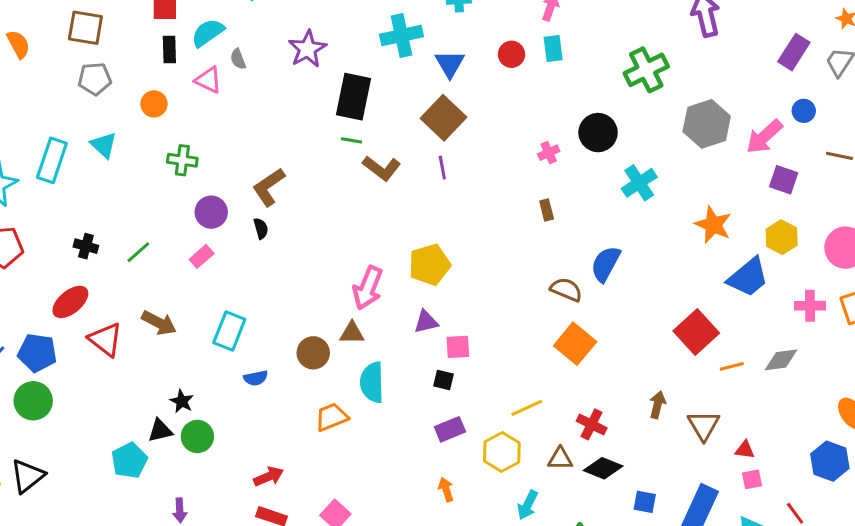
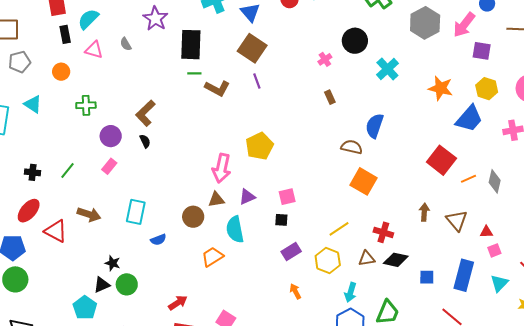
gray semicircle: (238, 59) -> (126, 44), moved
purple triangle: (426, 322) -> (247, 197), moved
gray diamond: (781, 360) -> (495, 181), moved, turned -60

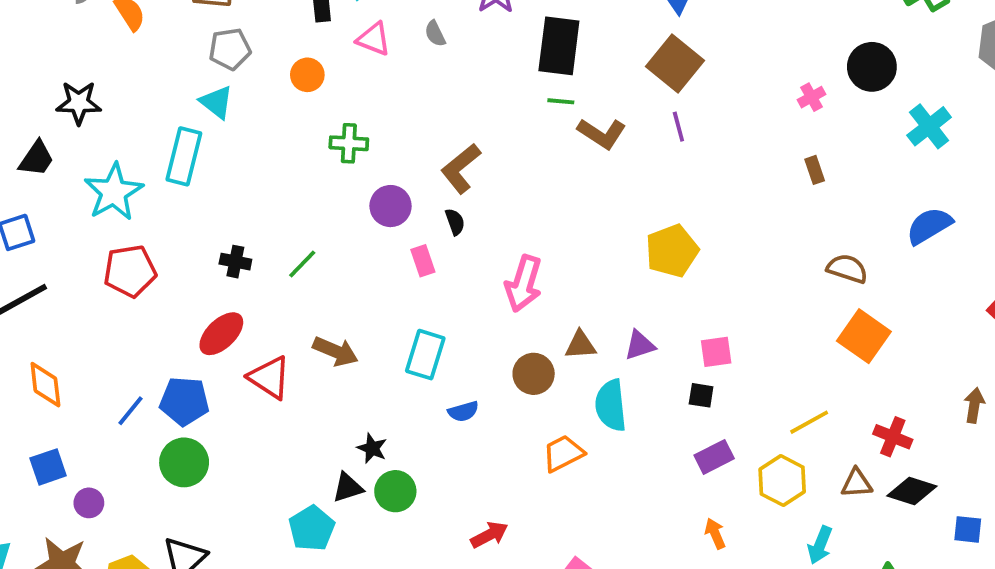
cyan triangle: (33, 104) -> (216, 102), moved
blue semicircle: (375, 126) -> (929, 226), moved, turned 35
pink rectangle: (109, 166) -> (423, 261), moved, turned -63
pink arrow: (222, 168) -> (523, 284), moved

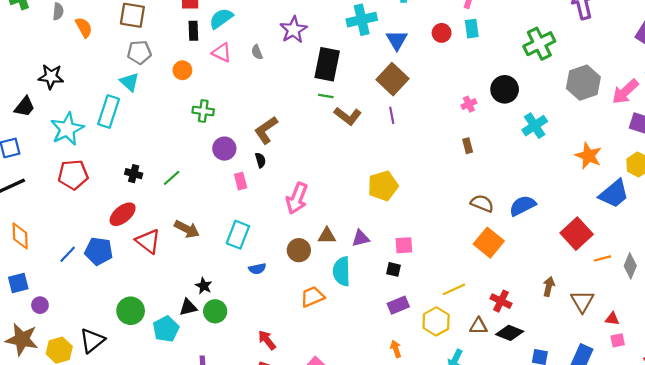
blue semicircle: (929, 226) -> (523, 206), moved
green circle: (184, 462) -> (131, 311), moved
red arrow: (489, 535) -> (267, 340), turned -105

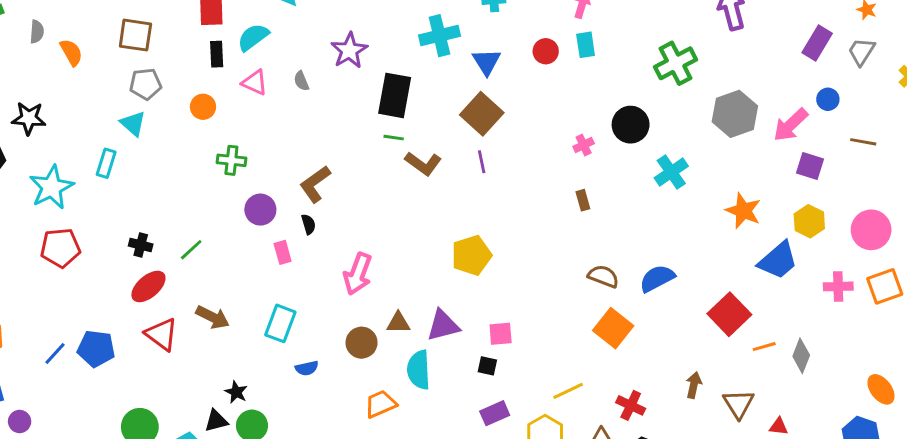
cyan rectangle: (109, 112) -> (106, 163), size x0.7
red ellipse: (123, 214) -> (148, 286), moved
purple triangle: (361, 238) -> (443, 325), size x1.4

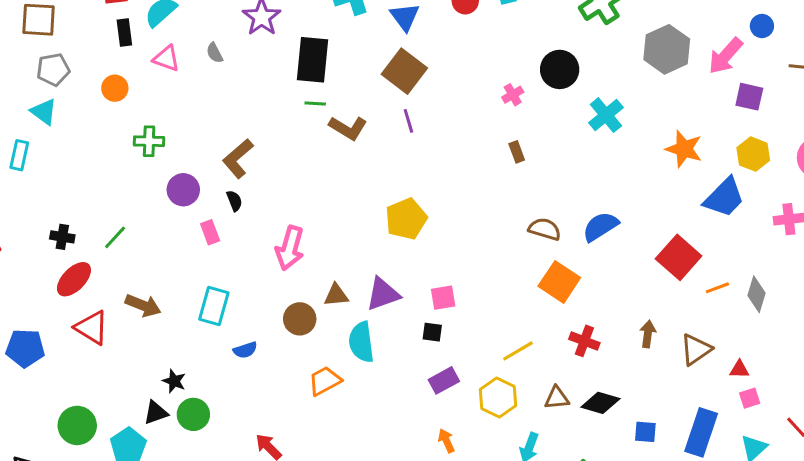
brown triangle: (739, 404) -> (696, 349), turned 32
red cross: (631, 405) -> (584, 341), moved

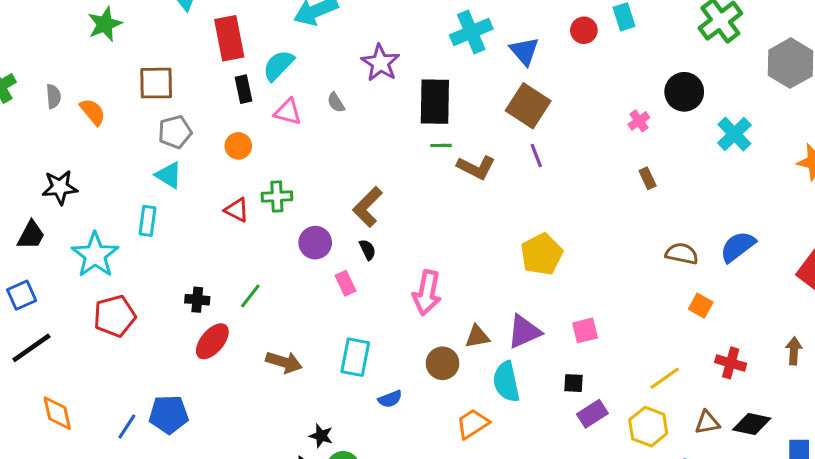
orange square: (559, 282) -> (701, 306), size x0.6
red triangle: (92, 328) -> (237, 210), moved, size x0.7
black square: (432, 332) -> (573, 383), moved

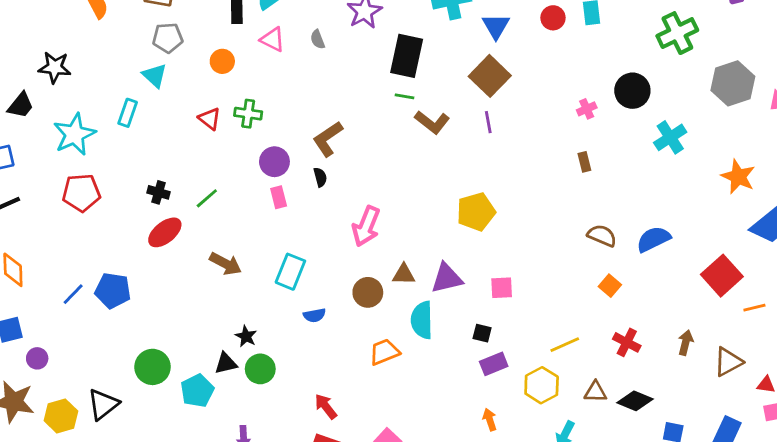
pink rectangle: (345, 283) -> (279, 197), moved

